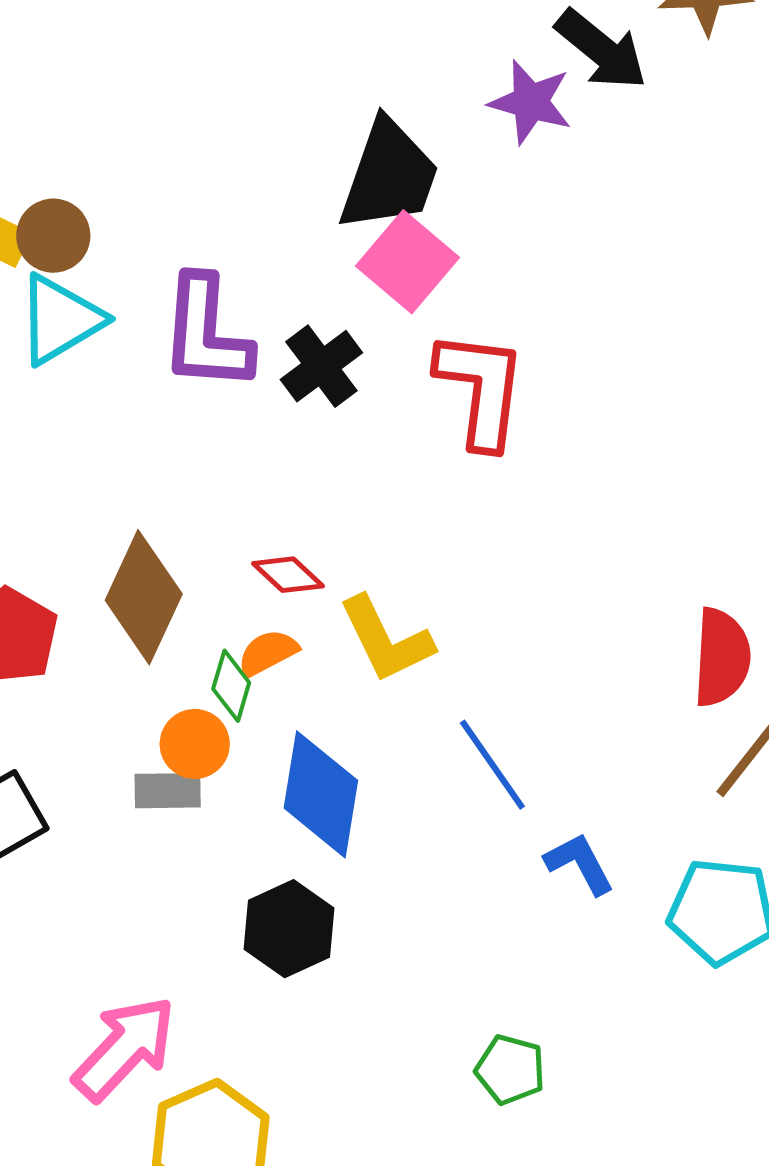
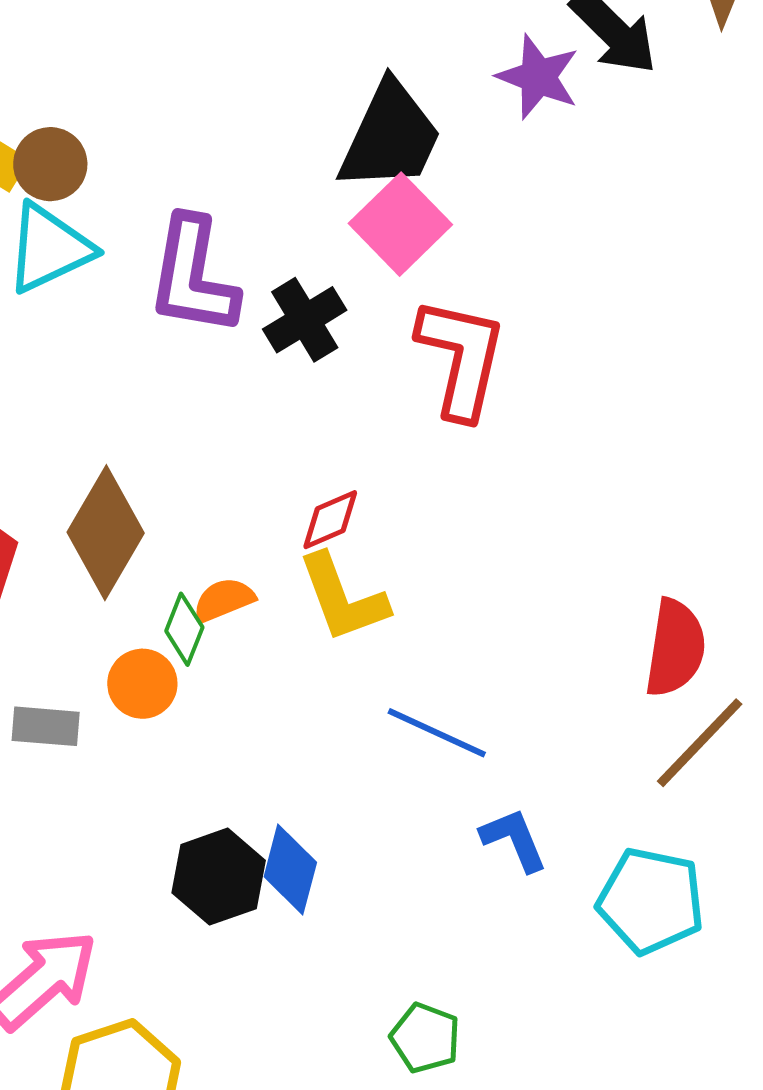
red diamond: (288, 575) -> (330, 520), moved, turned -72
blue line: (492, 765) -> (437, 733), turned -36
gray rectangle: (168, 791) -> (46, 726), moved
blue diamond: (321, 794) -> (290, 869), moved, size x0.7

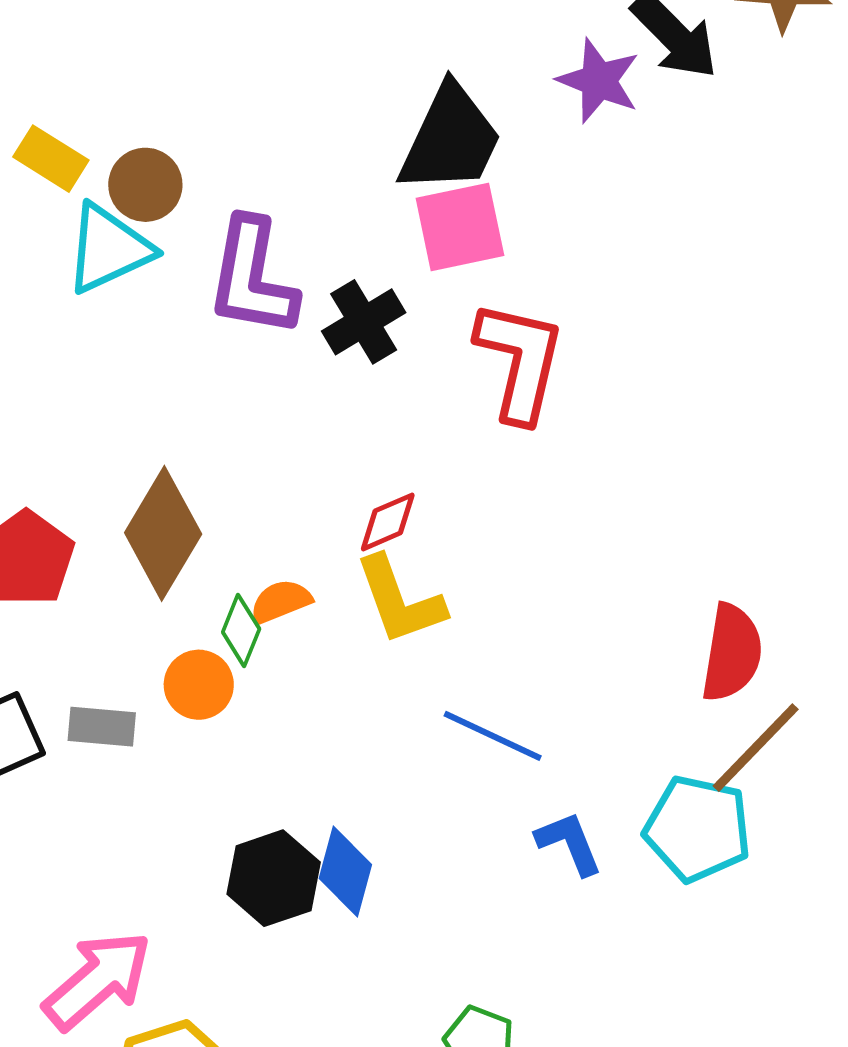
brown circle: (50, 164) -> (145, 185), moved
pink square: (400, 224) -> (460, 227), turned 32
cyan pentagon: (651, 901) -> (698, 829), moved

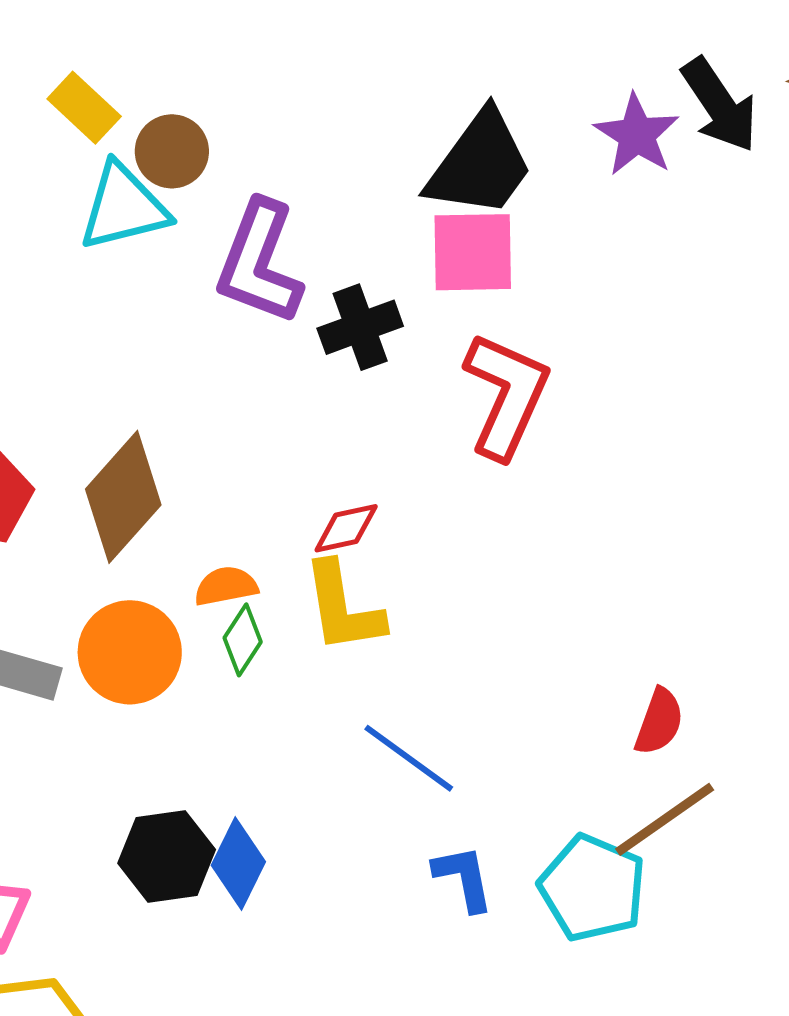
green diamond: (241, 631) -> (243, 640), moved
red semicircle: (732, 653) -> (659, 722), size x0.7
orange circle: (199, 685) -> (130, 652), size x1.5

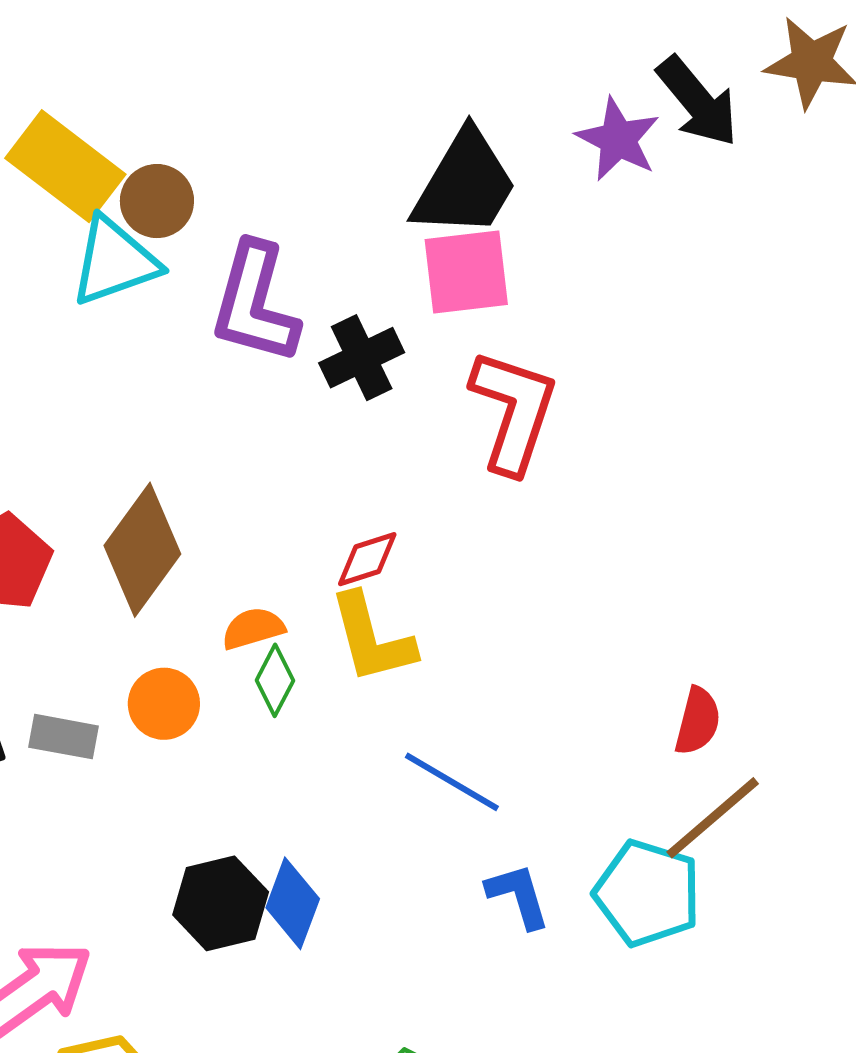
yellow rectangle: (84, 108) -> (65, 166), size x1.6
orange circle: (130, 652) -> (164, 704), size x0.7

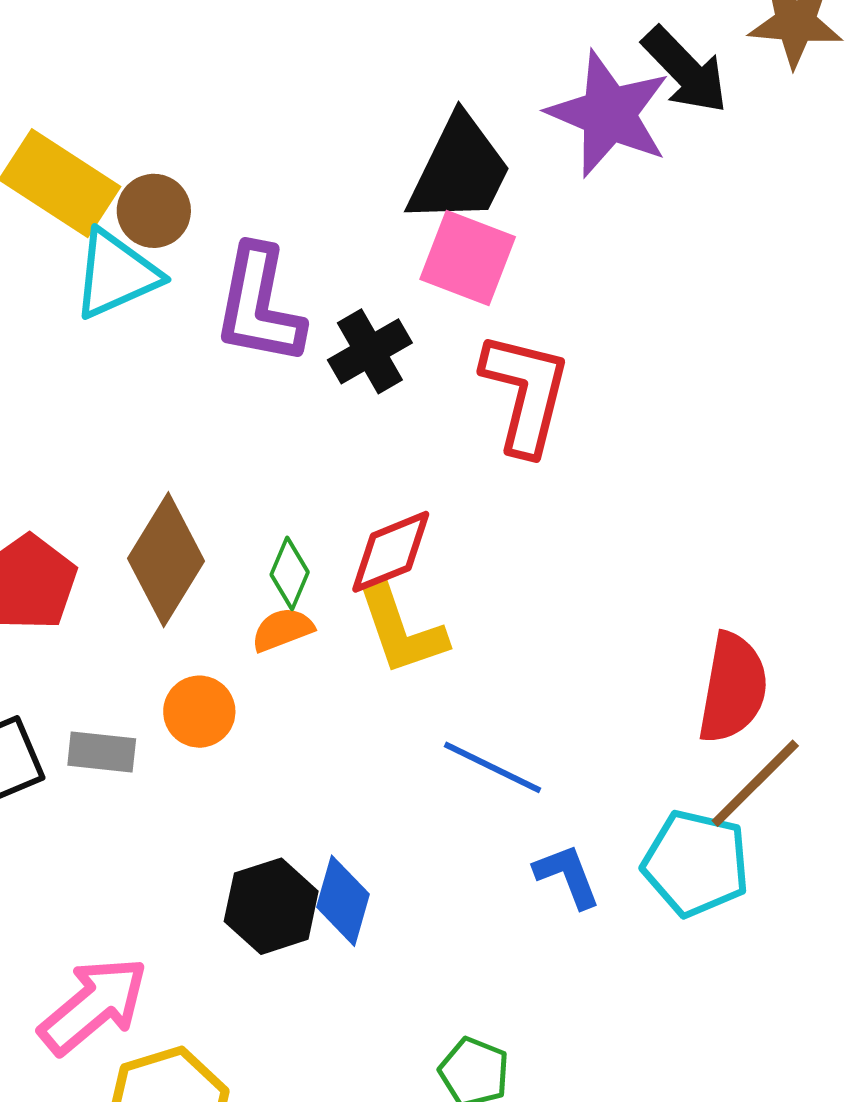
purple star: (618, 139) -> (609, 114), size x1.5
pink square: (466, 272) -> (468, 258), turned 32
red diamond: (367, 559) -> (391, 552), size x1.4
green diamond: (275, 680) -> (290, 573), moved
red semicircle: (698, 721) -> (733, 688), size x1.6

